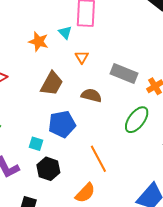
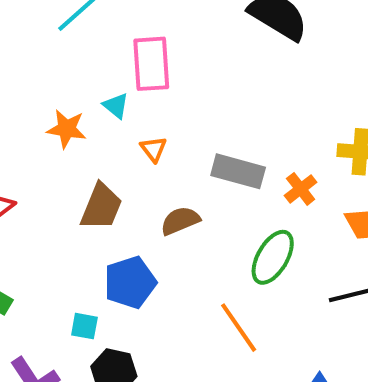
brown semicircle: (91, 95) -> (180, 221), turned -30
orange line: (98, 159) -> (239, 328), moved

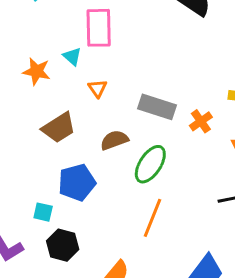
brown trapezoid: (101, 207) -> (59, 128), turned 33
green ellipse: (273, 257) -> (150, 164), moved
orange line: (239, 328) -> (153, 218), turned 54

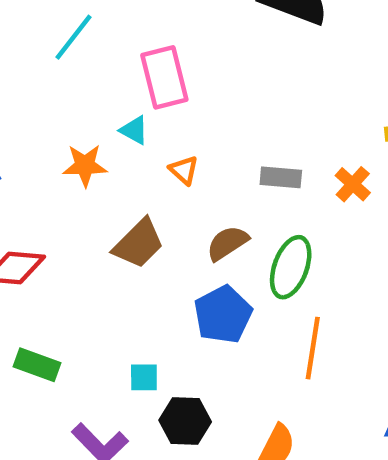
gray rectangle: (157, 107) -> (281, 177), size x0.7
blue pentagon: (77, 182) -> (223, 315), moved

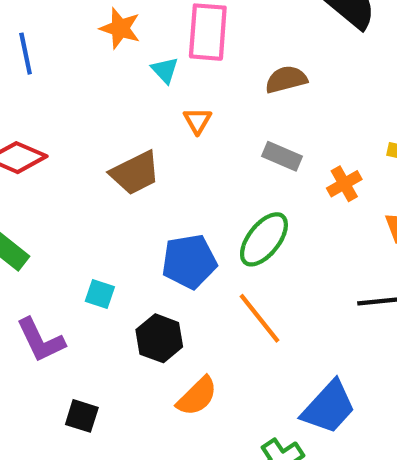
orange star: (85, 165) -> (120, 28), moved
brown semicircle: (227, 243) -> (286, 79), moved
orange line: (313, 348) -> (259, 318), turned -66
black hexagon: (185, 421) -> (159, 338), moved

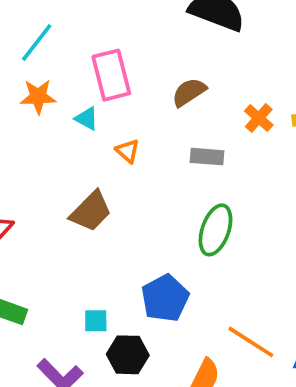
orange cross: (344, 184) -> (259, 118), moved
blue pentagon: (189, 261) -> (165, 298), moved
orange line: (259, 318) -> (251, 342), moved
black hexagon: (159, 338) -> (128, 355), moved

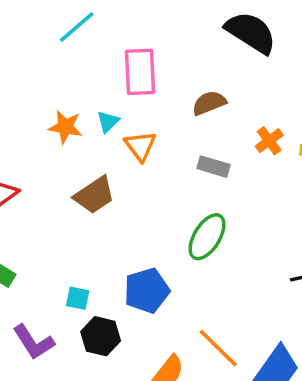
orange star: (38, 97) -> (65, 127), moved
cyan triangle: (87, 118) -> (108, 122), moved, turned 35
orange triangle: (128, 151) -> (140, 146), size x1.4

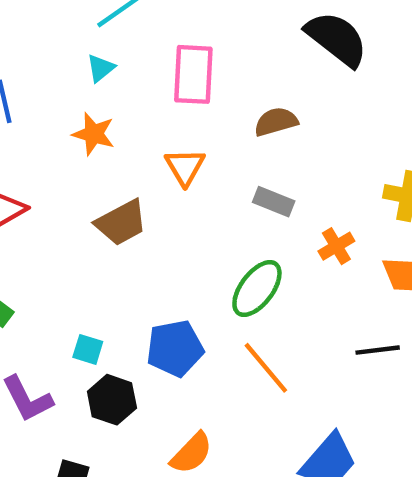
cyan triangle: (108, 122) -> (101, 68), moved
orange cross: (269, 141) -> (336, 246), moved
orange line: (218, 348) -> (266, 368), moved

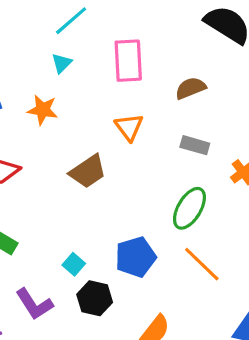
orange star: (94, 134) -> (43, 110), moved
cyan square: (88, 349) -> (74, 264), turned 30

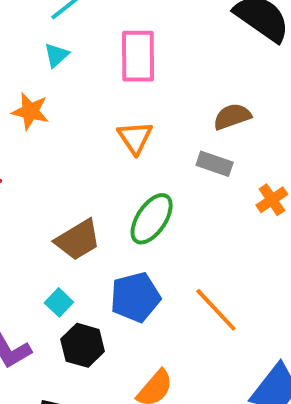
brown semicircle: (191, 88) -> (232, 117), moved
brown trapezoid: (88, 172) -> (78, 240), moved
green ellipse: (189, 208) -> (152, 219), moved

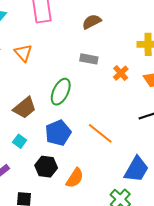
brown semicircle: (232, 117) -> (92, 22), moved
orange triangle: (135, 138) -> (23, 53), moved
black hexagon: (83, 345) -> (46, 167), moved

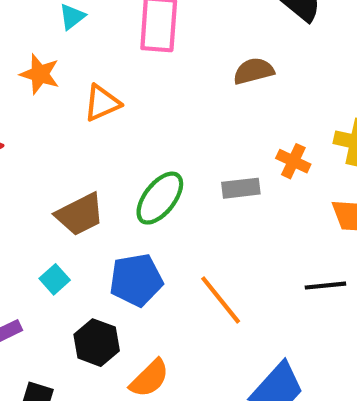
orange triangle: (23, 53) -> (102, 103), turned 36
gray rectangle: (89, 59) -> (241, 188), moved, turned -30
orange cross: (121, 73) -> (293, 161), moved, turned -35

